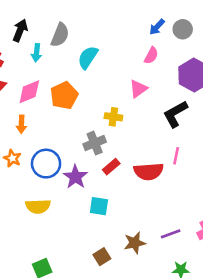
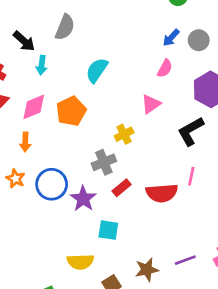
black arrow: (20, 30) -> (24, 41), turned 110
gray semicircle: (60, 35) -> (65, 27), moved
yellow cross: (113, 117) -> (124, 134), turned -36
yellow semicircle: (38, 206) -> (80, 262), moved

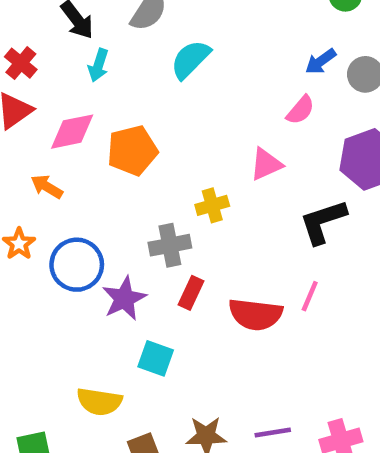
cyan semicircle: (97, 70) -> (190, 59), moved
orange arrow: (25, 142) -> (47, 187), turned 108
red rectangle: (122, 188) -> (191, 293), turned -36

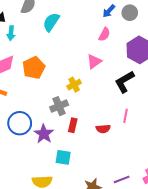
red semicircle: (256, 314) -> (103, 129), size x0.6

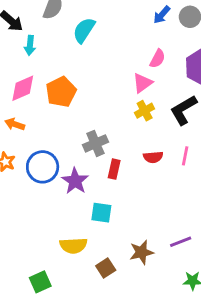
pink semicircle: (104, 34) -> (158, 59), moved
yellow cross: (74, 85) -> (145, 111), moved
red semicircle: (103, 129) -> (153, 157), moved

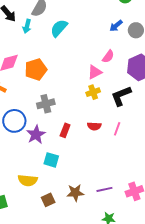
cyan arrow: (30, 45) -> (27, 26), moved
gray cross: (95, 143) -> (46, 104), moved

